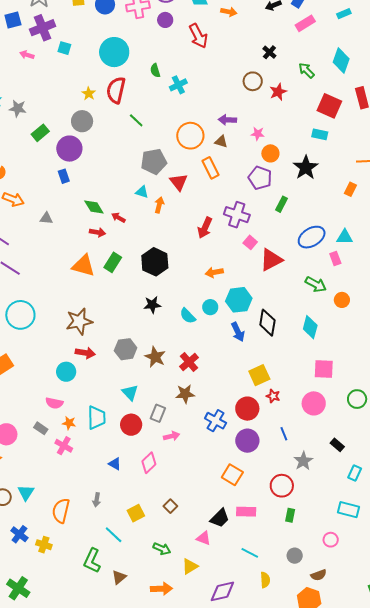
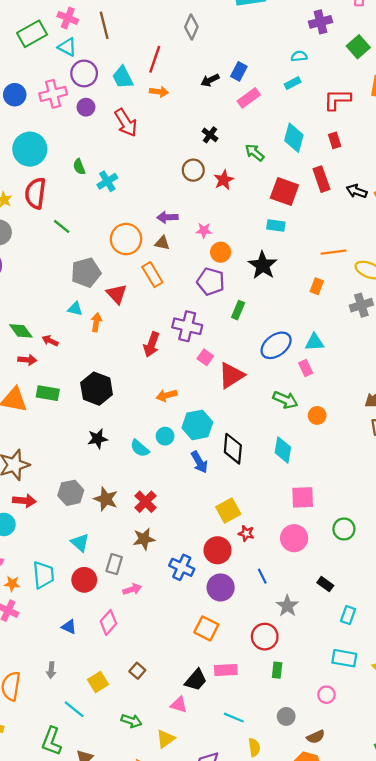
green rectangle: (113, 262) -> (48, 393), turned 72

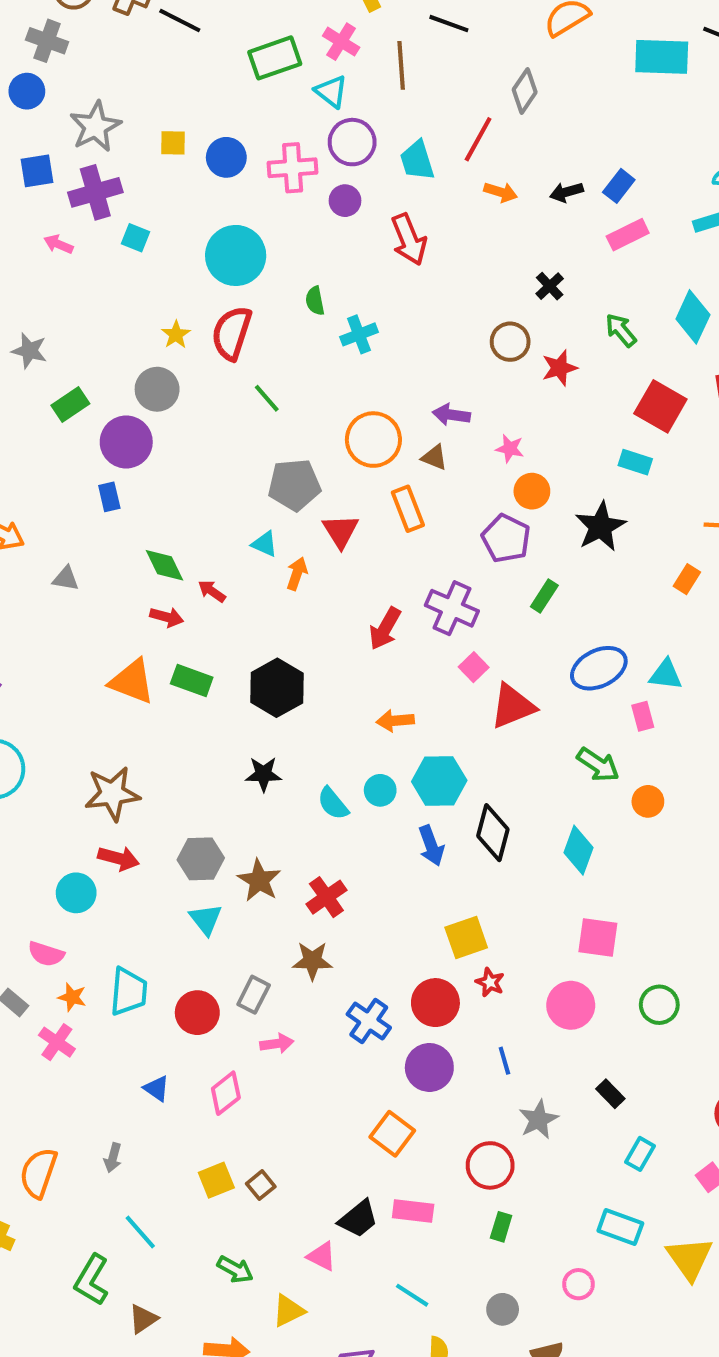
gray diamond: (191, 27) -> (525, 91), moved
orange arrow: (159, 92) -> (501, 192), moved
cyan triangle: (80, 543) -> (206, 919), moved
yellow square: (98, 682) -> (216, 1180), moved

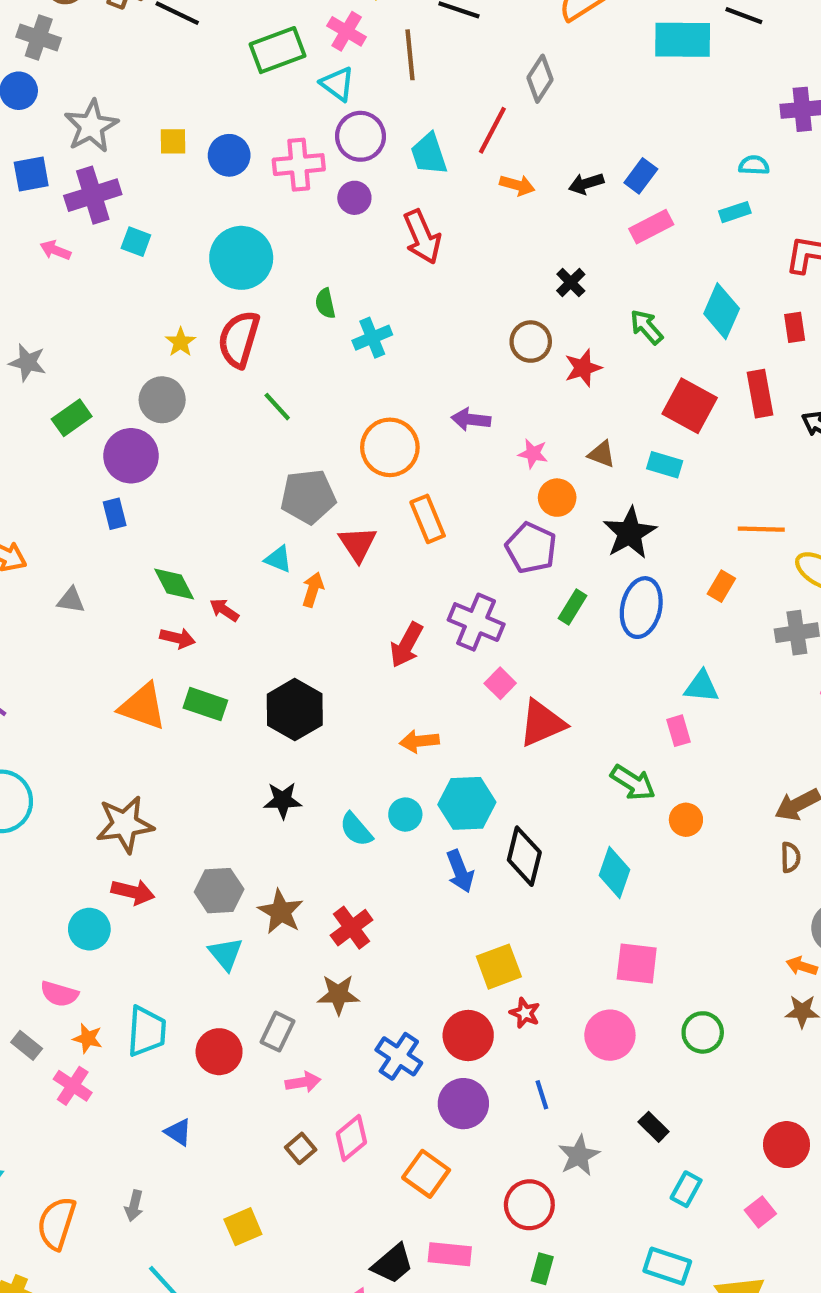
brown triangle: (434, 457) -> (602, 454), moved
blue ellipse: (599, 668) -> (641, 608), moved, turned -50
pink diamond: (226, 1093) -> (351, 1138), moved
brown square: (261, 1185) -> (301, 1148), moved

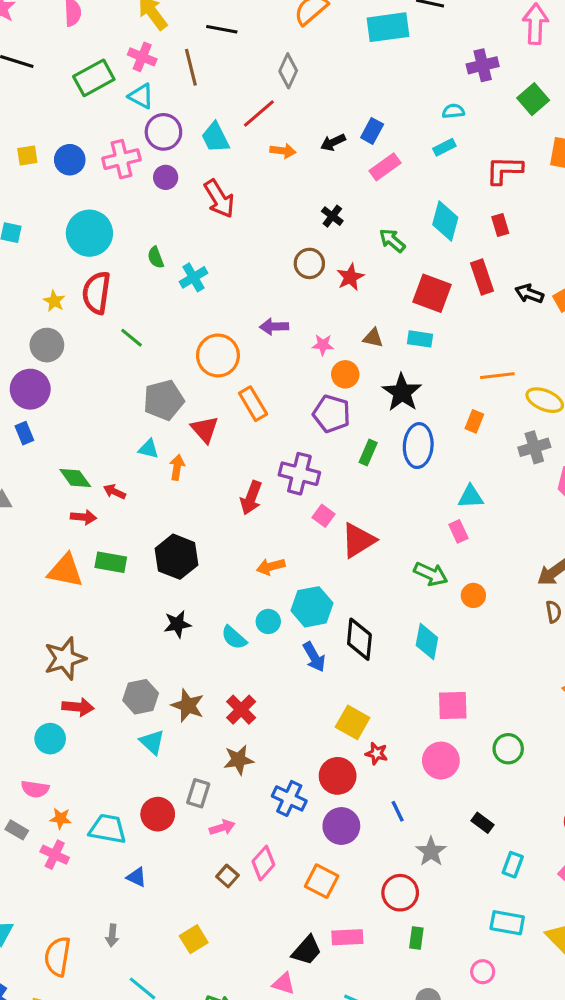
red line: (492, 130) -> (259, 113), turned 30
yellow square: (499, 967) -> (353, 722), turned -32
cyan trapezoid: (147, 1031) -> (108, 829), moved, turned -75

